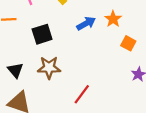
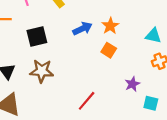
orange square: (128, 43) -> (109, 50), moved
red line: (82, 94) -> (87, 101), moved

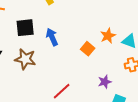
orange star: (110, 26) -> (108, 36), moved
blue arrow: (82, 29) -> (52, 37), moved, turned -96

